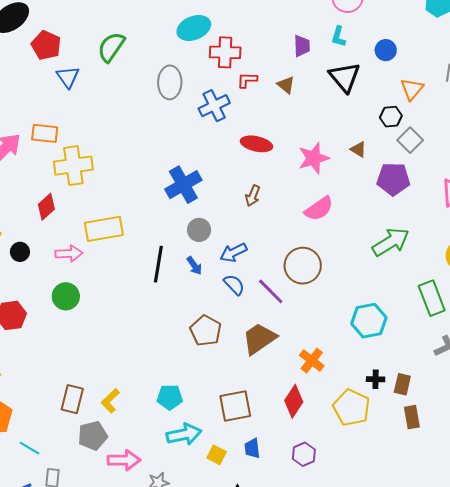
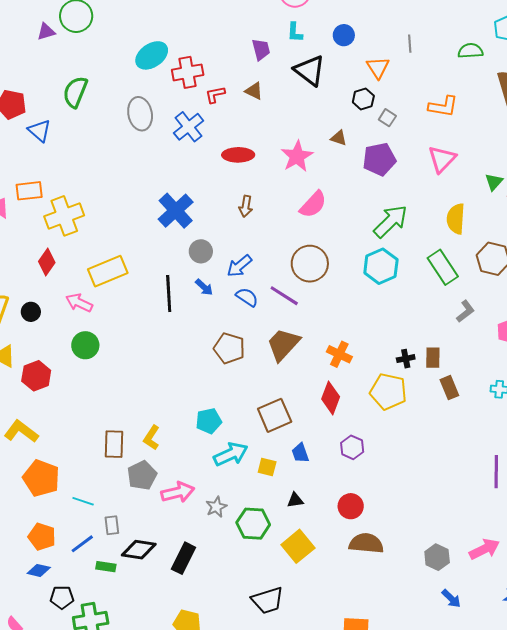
gray square: (410, 140) -> (387, 118), size x0.7
pink arrow: (69, 253) -> (79, 303), turned -140
cyan hexagon: (369, 321) -> (381, 266), moved

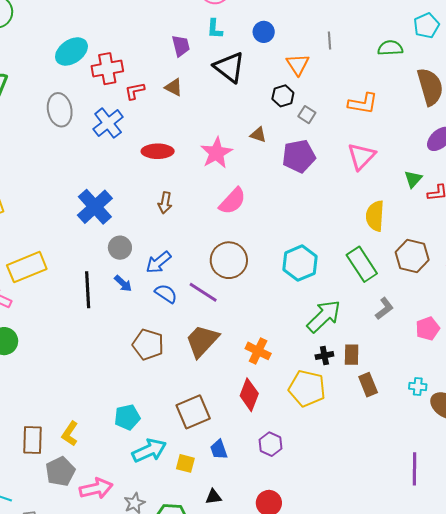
green arrow: (390, 221) -> (324, 316), moved

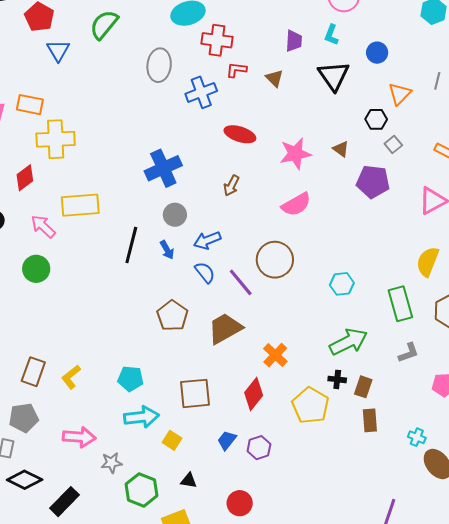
cyan hexagon: (300, 263) -> (342, 284), size x0.7
blue trapezoid: (219, 450) -> (227, 440), moved, turned 40
gray pentagon: (60, 471) -> (24, 418), moved

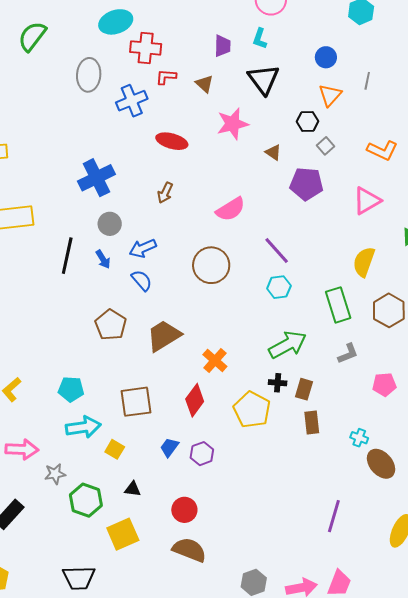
blue circle: (377, 53) -> (326, 57), moved
pink star: (295, 154) -> (233, 124), moved
purple line: (241, 282) -> (277, 251), moved

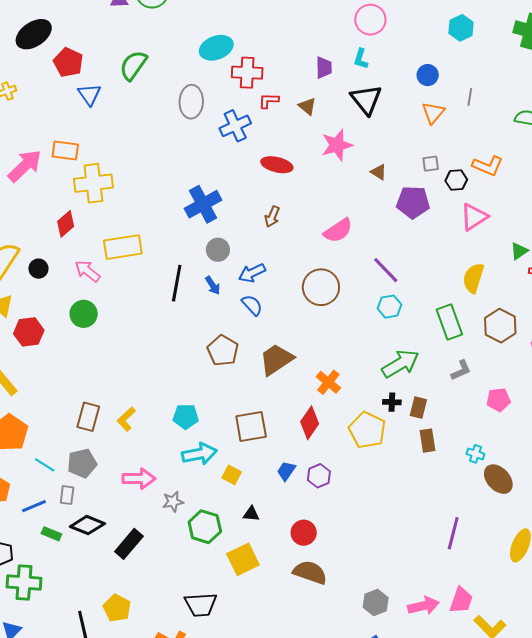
black hexagon: (308, 121) -> (456, 180), moved
gray square: (325, 146) -> (431, 164), turned 36

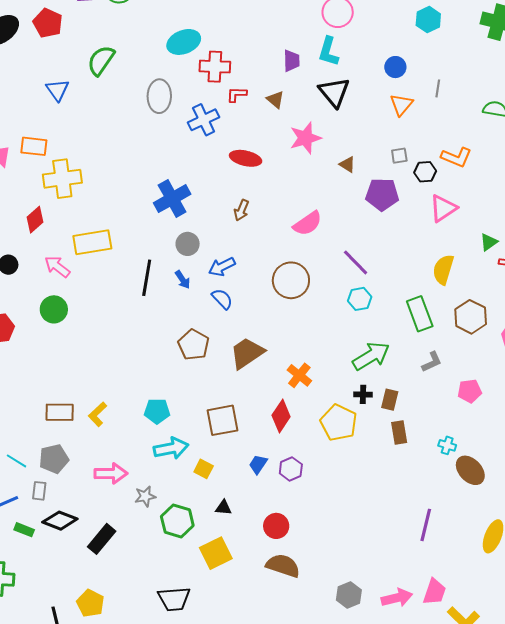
cyan L-shape: (361, 59) -> (328, 52), size x1.4
red pentagon: (68, 62) -> (48, 23), moved
brown rectangle: (88, 417) -> (60, 412), turned 76

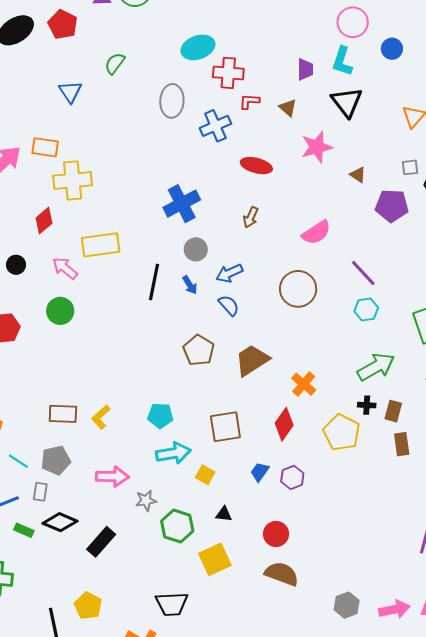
green semicircle: (101, 60) -> (115, 63), size x0.7
blue circle: (395, 67) -> (392, 49), moved

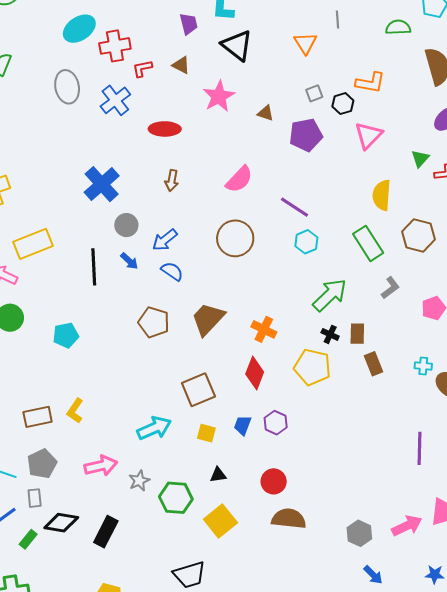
black cross: (367, 405) -> (330, 334), turned 36
cyan pentagon: (160, 416) -> (66, 335), moved
yellow square: (205, 475) -> (206, 433), moved
green rectangle: (24, 530) -> (28, 539), turned -60

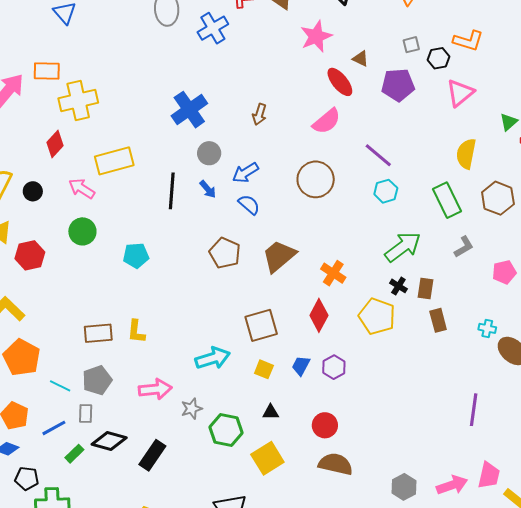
red ellipse: (165, 129) -> (340, 82), moved, turned 44
yellow L-shape: (75, 411) -> (136, 332), turned -35

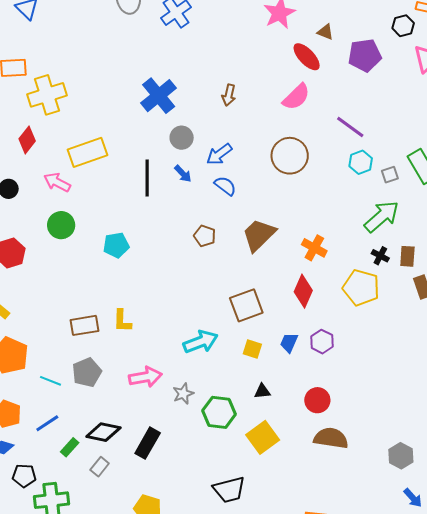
gray square: (411, 45) -> (390, 175), moved
brown pentagon: (225, 253) -> (205, 236), size x0.7
gray rectangle: (86, 413) -> (100, 467), moved, turned 42

